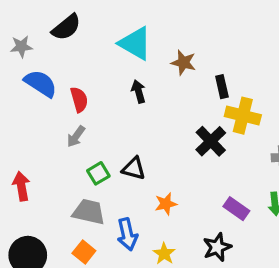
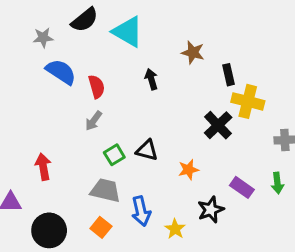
cyan triangle: (135, 43) -> (128, 32), moved
orange star: (166, 204) -> (188, 170), moved
black star: (217, 247) -> (211, 210), moved

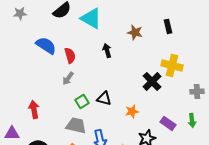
gray star: (43, 38) -> (20, 13), moved
black rectangle: (228, 75) -> (168, 26), moved

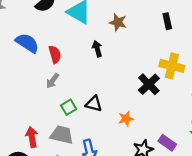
brown star: (135, 32) -> (118, 22), moved
red arrow: (34, 109) -> (32, 137), moved
purple rectangle: (168, 123) -> (167, 143), moved

